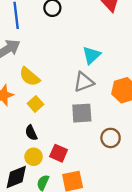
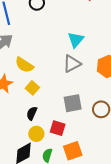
gray square: (82, 113) -> (73, 103), moved
black semicircle: (31, 133) -> (32, 113), turned 56

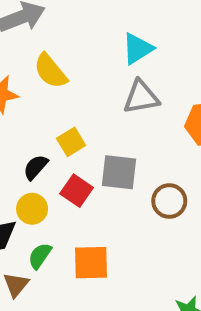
cyan triangle: (76, 40) -> (138, 49), moved
yellow square: (32, 88) -> (71, 142), moved
red square: (58, 128) -> (77, 191), moved

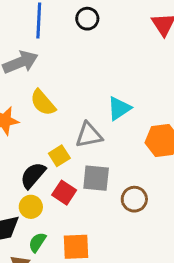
cyan triangle: (138, 49) -> (119, 108), moved
gray triangle: (141, 97) -> (89, 135), moved
black semicircle: (36, 167) -> (33, 175), size x1.4

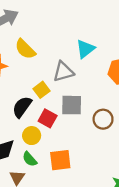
yellow circle: (31, 207) -> (32, 136), moved
green semicircle: (37, 242) -> (30, 159), turned -70

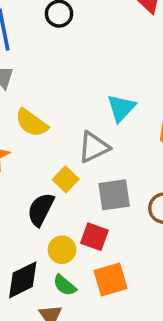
red square: (48, 118) -> (94, 237), moved

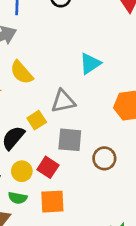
cyan triangle: (121, 108) -> (90, 64), moved
green semicircle: (65, 285) -> (18, 198), turned -42

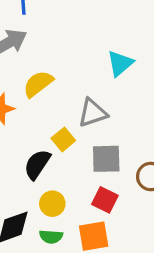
yellow semicircle: (22, 72) -> (38, 84), turned 100
red square: (48, 167) -> (105, 200), moved

